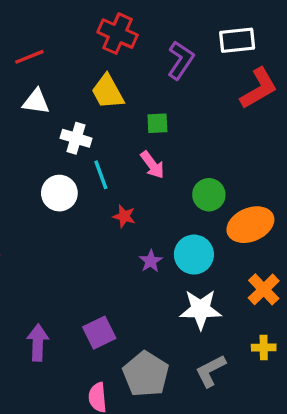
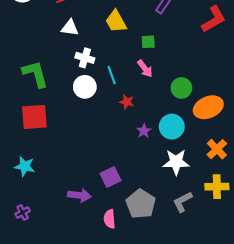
white cross: (76, 138) -> (85, 58), moved
purple arrow: (38, 343) -> (79, 195), moved, turned 95
yellow cross: (264, 348) -> (217, 187), size x1.5

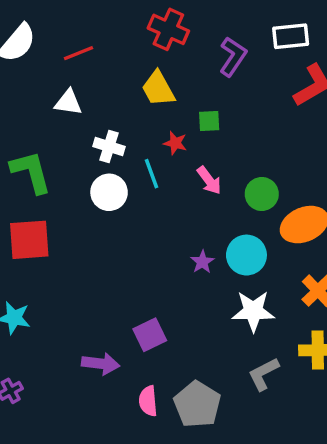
white triangle: (70, 28) -> (68, 102), moved
pink arrow: (145, 69) -> (209, 180), moved
red star: (127, 102) -> (175, 143), moved
gray pentagon: (141, 204) -> (197, 404), moved

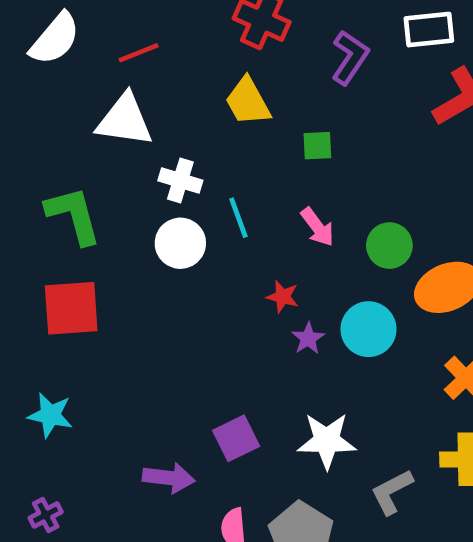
white triangle: (68, 102) -> (125, 120), size x1.5
red star: (175, 143) -> (283, 297), moved
white star: (253, 311) -> (327, 441), moved

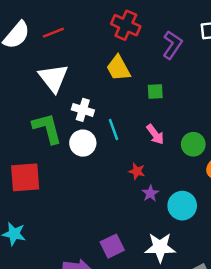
red line: (139, 53) -> (53, 33), moved
white triangle: (125, 120) -> (53, 78), turned 44
green L-shape: (74, 215) -> (47, 128), moved
cyan circle: (369, 329) -> (182, 206), moved

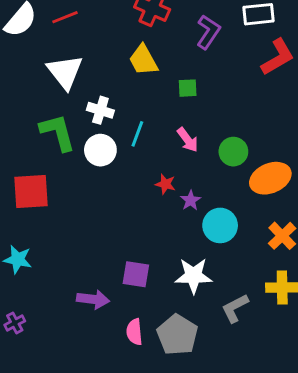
cyan line: (113, 130) -> (137, 134), turned 40
purple star: (150, 193) -> (191, 200), moved
purple square: (112, 246) -> (136, 274), turned 35

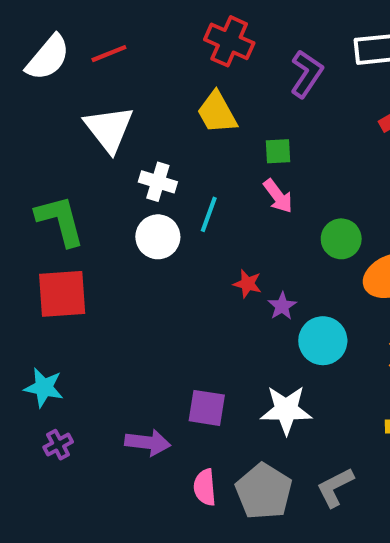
green L-shape: (58, 132) -> (60, 221), moved
pink arrow: (188, 140) -> (278, 196), moved
gray L-shape: (235, 308) -> (335, 487), moved
purple cross: (15, 323) -> (58, 445), moved

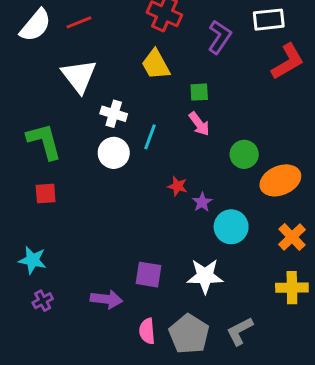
red square: (62, 294) -> (46, 193), size x0.6

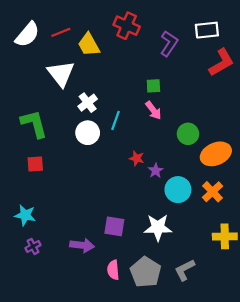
yellow trapezoid: (156, 64) -> (89, 45), moved
white cross: (114, 114) -> (88, 103), turned 36
orange cross: (292, 237) -> (213, 192), moved

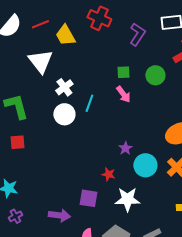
green circle: (188, 134) -> (155, 75), moved
red star: (137, 158) -> (108, 174), moved

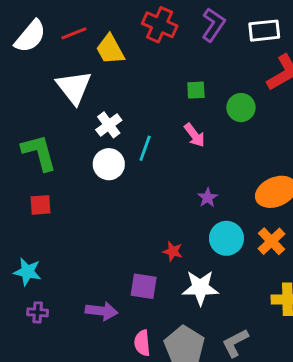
purple L-shape: (137, 34) -> (213, 25), moved
green square: (123, 72) -> (196, 90), moved
purple star: (125, 148) -> (208, 198), moved
purple cross: (15, 216) -> (38, 312), turned 32

